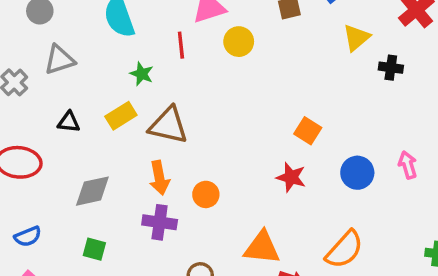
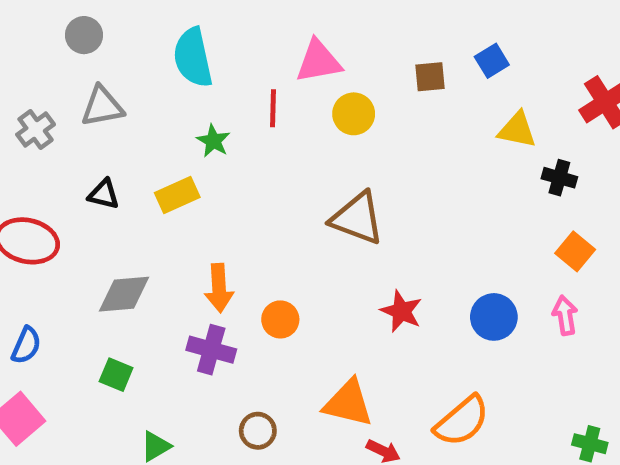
yellow triangle: (356, 38) -> (517, 130), turned 44
brown triangle: (168, 125) -> (357, 218), moved
orange square: (308, 131) -> (575, 251), moved
blue semicircle: (28, 237) -> (26, 345), turned -52

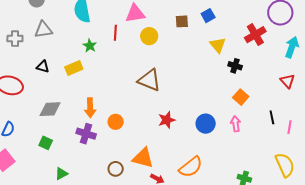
gray cross: (36, 129) -> (15, 39), turned 35
yellow triangle: (517, 130) -> (218, 45), turned 36
red star: (401, 311) -> (167, 120), turned 30
brown circle: (258, 431) -> (116, 169), moved

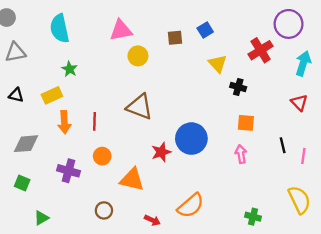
red line: (115, 33) -> (94, 121), moved
orange square: (241, 97) -> (246, 123), turned -35
orange arrow: (90, 108) -> (64, 122), moved
blue circle: (206, 124) -> (191, 139), moved, size x1.4
orange triangle: (143, 158) -> (132, 180), moved

